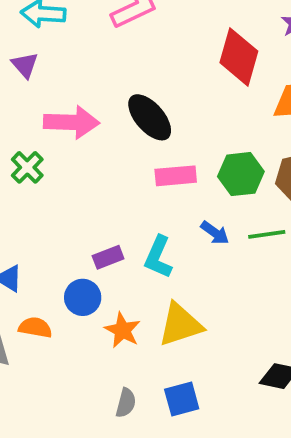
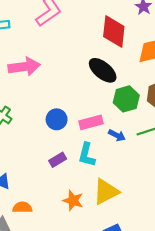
black ellipse: (150, 117) -> (103, 70), moved
pink arrow: (71, 122) -> (24, 67), moved
pink rectangle: (176, 176) -> (91, 122), moved
blue circle: (83, 297) -> (57, 119), moved

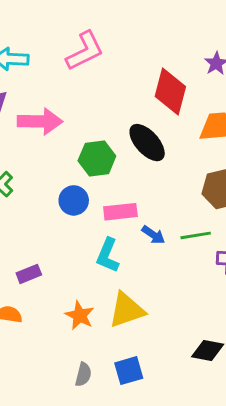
green hexagon: (126, 99) -> (97, 158), moved
purple rectangle: (58, 160) -> (29, 274), moved

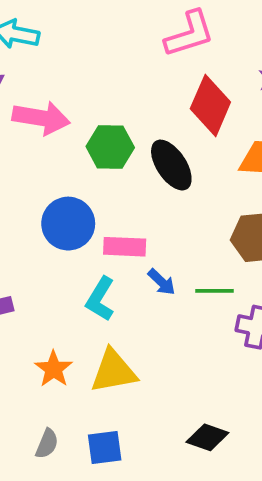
pink L-shape: (85, 51) -> (189, 34), moved
green hexagon: (97, 158) -> (110, 147), moved
blue circle: (74, 200) -> (68, 224), size x1.4

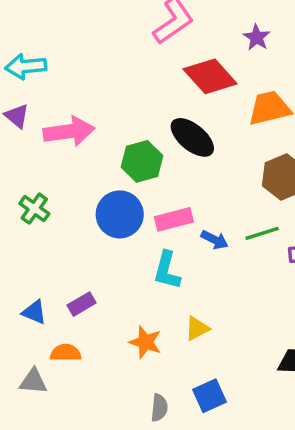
red diamond: (210, 105) -> (210, 76), turned -48
green hexagon: (110, 147) -> (142, 161), moved
yellow triangle: (114, 371) -> (197, 328), size x0.6

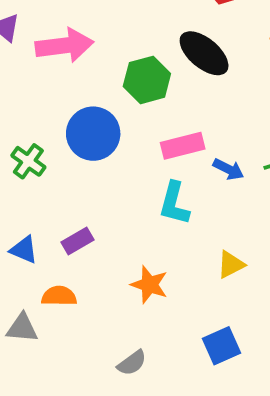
green cross: (34, 209) -> (28, 161), moved
blue circle: (120, 214) -> (93, 134), moved
yellow triangle: (197, 328) -> (231, 265), moved
gray semicircle: (159, 408) -> (132, 363), moved, turned 48

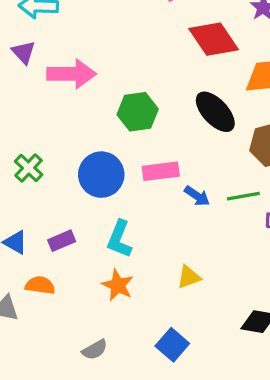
black ellipse: (204, 53) -> (215, 112), moved
blue circle: (93, 134) -> (101, 175), moved
cyan L-shape: (174, 203) -> (119, 239), moved
blue square: (221, 346) -> (172, 345), turned -32

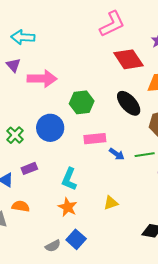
blue circle: (101, 175) -> (50, 128), moved
purple rectangle: (62, 241) -> (29, 168), moved
blue square: (172, 345) -> (76, 239), moved

